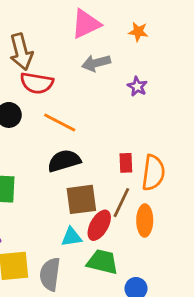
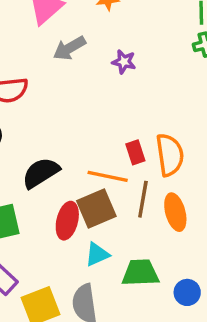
orange line: (60, 123) -> (108, 176), moved
black semicircle: (64, 161) -> (41, 173), moved
red ellipse: (99, 225) -> (67, 221), moved

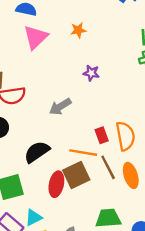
gray arrow: (69, 48) -> (60, 107), moved
brown line: (143, 199) -> (108, 167), turned -35
cyan triangle: (97, 254) -> (34, 218), moved

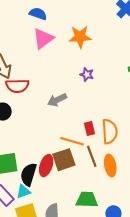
orange star: (78, 30) -> (80, 37), size x1.6
black semicircle: (37, 152) -> (29, 174), moved, turned -45

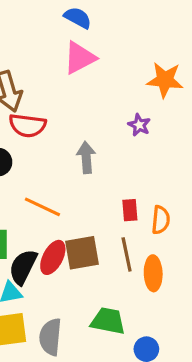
orange star: (80, 37) -> (165, 80), moved
gray arrow: (57, 100) -> (86, 157), turned 102
orange semicircle: (110, 131) -> (161, 220), size x0.7
orange line: (72, 141) -> (42, 207), moved

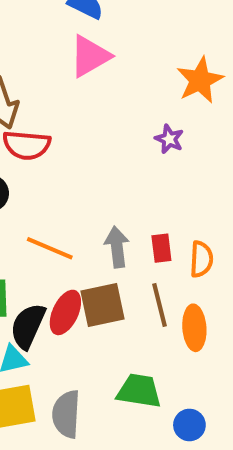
orange star: (165, 80) -> (200, 80), turned -30
gray arrow: (86, 157) -> (117, 247), moved

